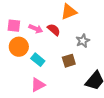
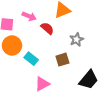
pink arrow: (36, 29) -> (29, 16), moved
pink triangle: (38, 85) -> (42, 84), moved

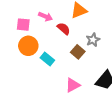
brown square: (62, 60) -> (78, 52), moved, turned -32
pink triangle: (42, 84) -> (73, 85), moved

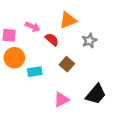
gray star: (93, 40) -> (89, 41), moved
cyan rectangle: (47, 59) -> (35, 72), turned -48

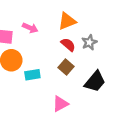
red semicircle: (52, 40) -> (68, 45), moved
black trapezoid: (96, 94) -> (95, 81), moved

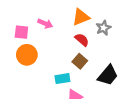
gray star: (89, 42) -> (103, 28), moved
cyan rectangle: (32, 75) -> (62, 79), moved

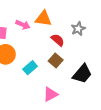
orange triangle: (81, 17) -> (43, 19), moved, turned 30
cyan rectangle: (62, 79) -> (30, 68), moved, turned -32

